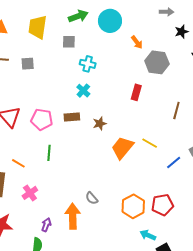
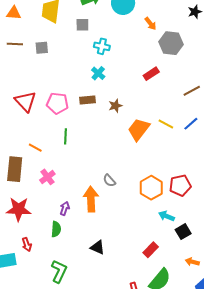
red rectangle: (136, 92) -> (151, 74), turned 42
brown line: (176, 110) -> (192, 91), turned 48
blue line: (174, 162) -> (191, 124), moved

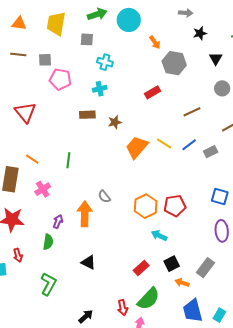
cyan cross: (98, 73) -> (100, 89), turned 32
pink pentagon: (57, 103) -> (60, 79), moved
green line: (66, 136) -> (68, 160), moved
black square: (183, 232) -> (172, 264), moved

